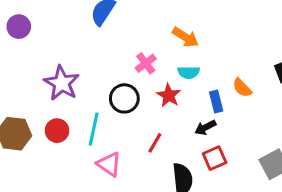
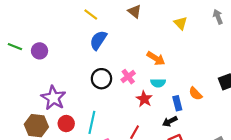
purple star: (62, 83) -> (53, 98), moved
black circle: (124, 98) -> (101, 79), moved

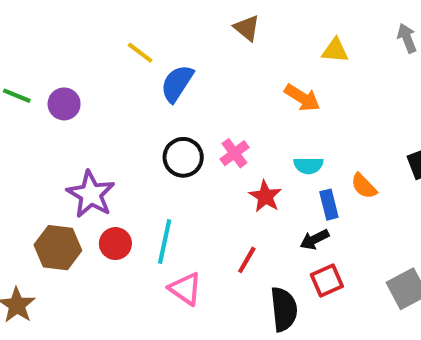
yellow line: (91, 15) -> (140, 53), moved
yellow triangle: (181, 23) -> (335, 51), turned -40
orange arrow: (156, 58) -> (302, 98), moved
cyan semicircle: (158, 83) -> (308, 166), moved

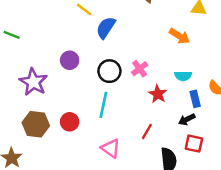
purple circle: (64, 104) -> (70, 60), moved
purple star: (91, 194) -> (33, 82), moved
cyan line: (165, 241) -> (103, 105), moved
red square: (327, 281) -> (194, 144), turned 36

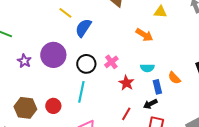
purple circle: (70, 60) -> (53, 55), size x1.6
purple star: (33, 82) -> (24, 61), moved, size x0.6
red line: (147, 131) -> (126, 114), moved

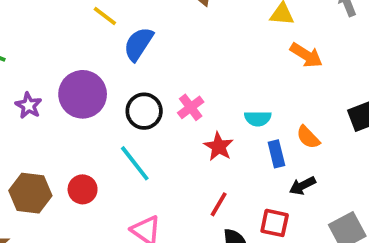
orange arrow: (144, 35) -> (306, 55), moved
cyan line: (81, 92) -> (135, 163), turned -50
black arrow: (150, 104) -> (303, 186), moved

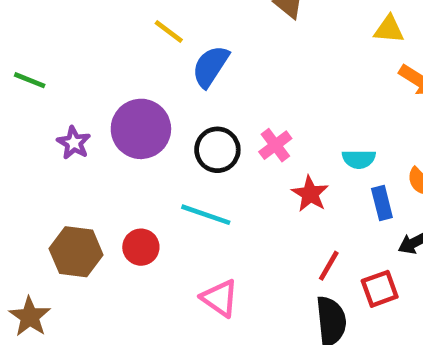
cyan line: (135, 163) -> (206, 215), turned -33
red line: (219, 204) -> (329, 266), moved
red square: (275, 223) -> (380, 289), turned -32

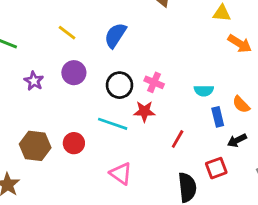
yellow line: (169, 32) -> (67, 33), moved
purple circle: (141, 129) -> (74, 73), size x0.7
pink cross: (275, 145) -> (154, 82), turned -30
red star: (310, 194) -> (144, 111), moved, turned -30
red line: (329, 266) -> (178, 139), moved

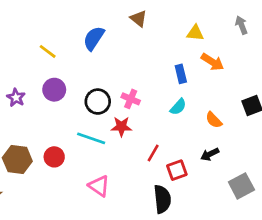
blue semicircle: (115, 35) -> (94, 38), moved
cyan semicircle: (204, 91) -> (178, 107), turned -48
blue rectangle: (218, 117) -> (181, 74), moved
red square: (216, 168) -> (177, 170), moved

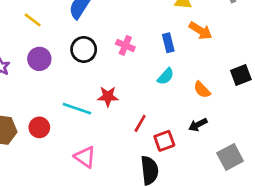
pink cross: (131, 99) -> (125, 45), moved
black circle: (98, 102) -> (84, 49), moved

